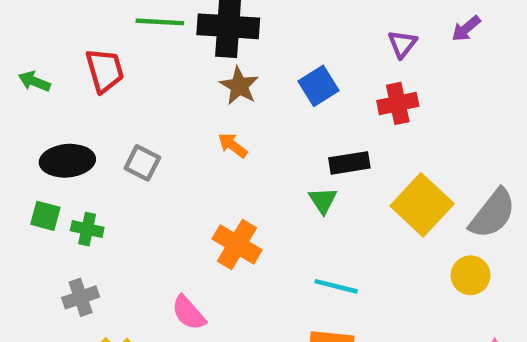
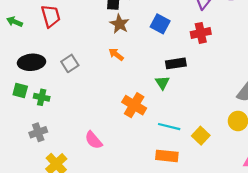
blue square: (319, 86) -> (160, 24), turned -30
gray square: (142, 163) -> (70, 63), turned 30
yellow square: (422, 205) -> (201, 136), moved, size x0.6
orange cross: (237, 244) -> (134, 105), moved

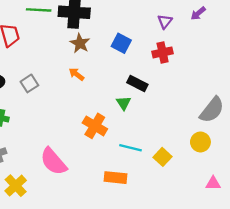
black rectangle: (176, 63) -> (137, 83), turned 36
pink semicircle: (94, 140) -> (54, 161), size x1.5
orange rectangle: (167, 156) -> (115, 178), moved

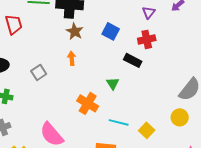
orange arrow: (76, 74) -> (72, 58), turned 48
gray square: (29, 83) -> (39, 72), moved
black rectangle: (137, 83) -> (133, 60), moved

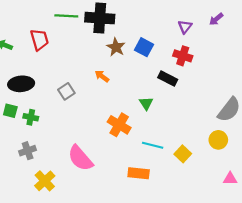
brown star: (75, 31) -> (116, 47), moved
red cross: (147, 39) -> (183, 56), turned 30
orange arrow: (72, 58) -> (102, 76), turned -48

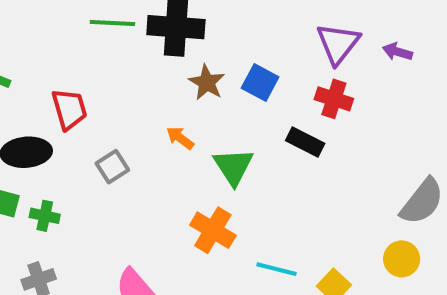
purple arrow: (216, 19) -> (397, 52), moved, turned 56
purple triangle: (185, 27) -> (338, 44), size x1.6
red trapezoid: (39, 40) -> (69, 109), moved
green triangle: (146, 103) -> (233, 167), moved, size x1.5

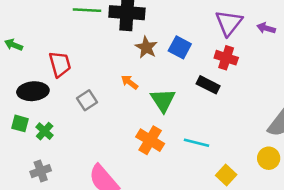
green cross: (45, 216) -> (45, 131), turned 30
cyan line: (276, 269) -> (197, 143), moved

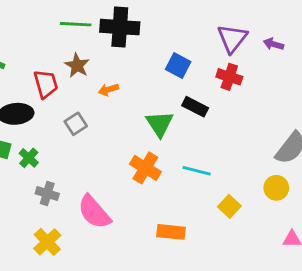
brown star: (146, 47) -> (77, 65), moved
orange arrow: (130, 82) -> (108, 90), moved, turned -54
black rectangle: (208, 85) -> (195, 107), moved
gray cross: (41, 171) -> (47, 194), moved, turned 36

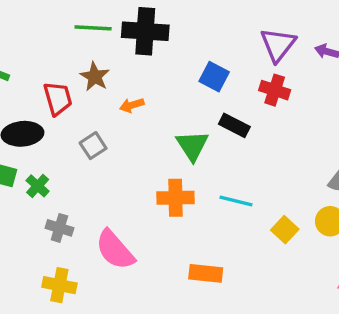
orange cross: (145, 168) -> (175, 198), turned -32
yellow square: (229, 206) -> (285, 230), moved
yellow cross: (47, 242) -> (59, 285), turned -36

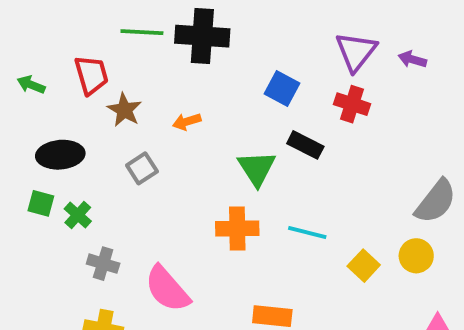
brown star: (95, 77) -> (124, 110), moved
red trapezoid: (58, 98) -> (91, 75), moved

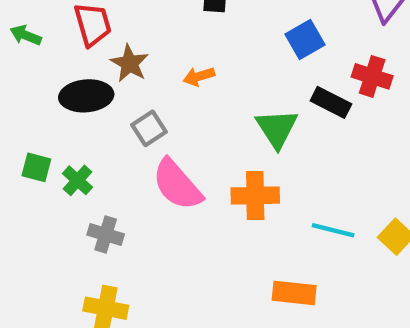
blue square: (282, 89) -> (305, 40), turned 32
red cross: (352, 104) -> (372, 76), moved
black ellipse: (60, 155) -> (86, 96), moved
cyan line: (307, 232) -> (333, 230), moved
pink semicircle: (167, 289) -> (177, 185), moved

